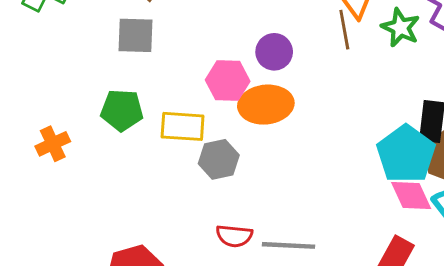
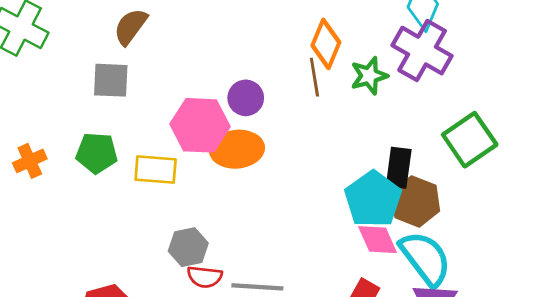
green star: (400, 28) -> (369, 76), turned 30
pink hexagon: (228, 81) -> (200, 125), size x1.4
orange cross: (53, 144) -> (30, 161), moved
gray hexagon: (219, 159) -> (188, 247), moved

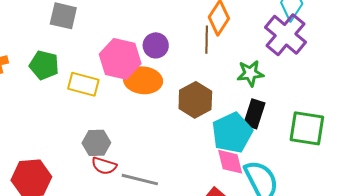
green star: (369, 76) -> (250, 73), moved
green square: (470, 140) -> (307, 128), moved, turned 33
brown hexagon: (415, 202) -> (195, 100), moved

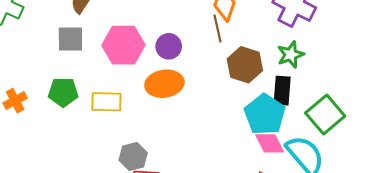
pink hexagon: (120, 59) -> (123, 45), moved
green star: (250, 73) -> (291, 55), moved
brown hexagon: (195, 100) -> (245, 65), moved
green square: (307, 128) -> (325, 115), moved, turned -36

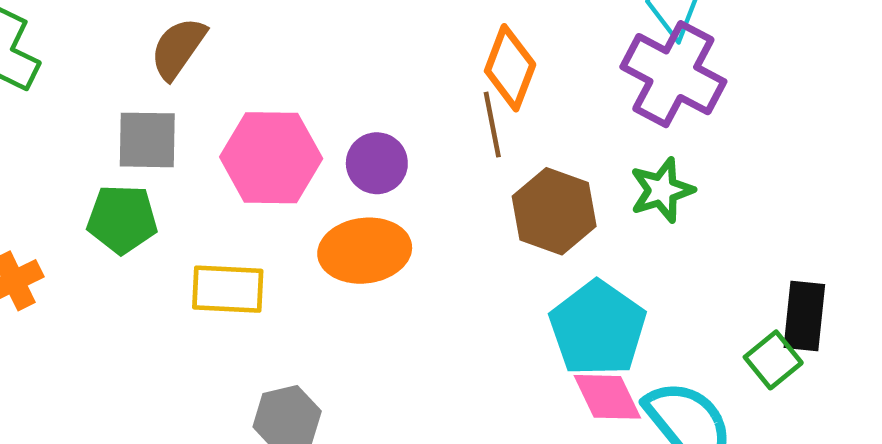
black rectangle: (282, 91) -> (804, 316), moved
green pentagon: (63, 92) -> (122, 219), moved
green square: (325, 115) -> (773, 360), moved, size x0.6

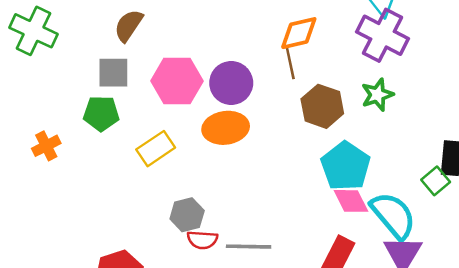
orange diamond: (510, 68) -> (299, 33), turned 57
purple circle: (377, 163) -> (231, 83), size x1.4
yellow rectangle: (228, 289) -> (156, 149), turned -36

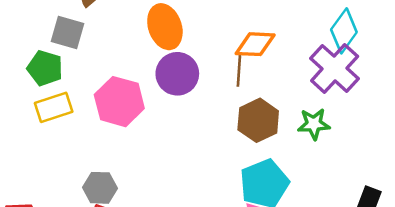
pink hexagon: (177, 81) -> (119, 102), moved
orange ellipse: (226, 128) -> (165, 27), moved, turned 63
yellow rectangle: (156, 149) -> (54, 107), moved

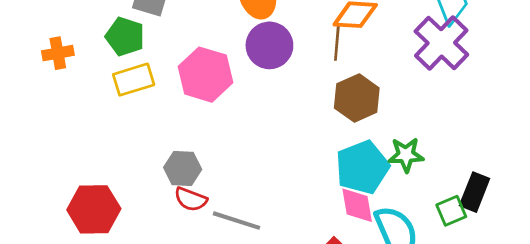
green star: (314, 124) -> (406, 155), moved

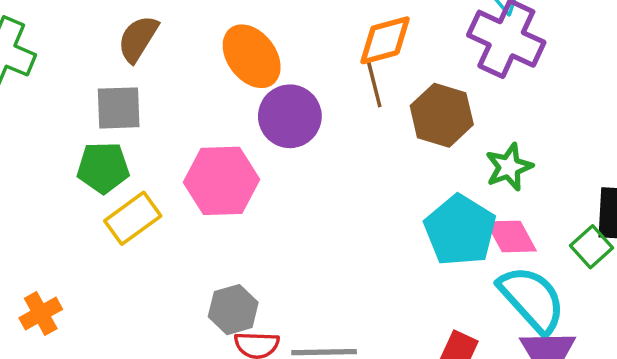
orange cross: (58, 53) -> (41, 314), moved
brown hexagon: (357, 98) -> (442, 115), moved
green star: (406, 155) -> (509, 167), moved
pink diamond: (357, 205) -> (511, 236), moved

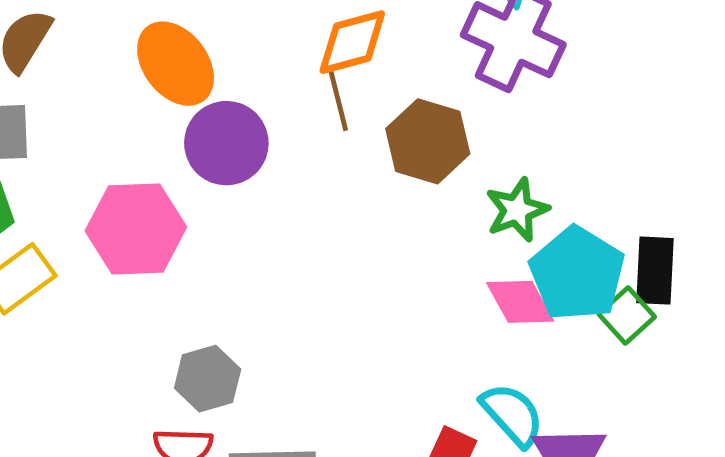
cyan pentagon: (460, 230) -> (577, 274), moved
cyan semicircle: (532, 299) -> (512, 415), moved, size x0.7
gray hexagon: (233, 310) -> (208, 379), moved

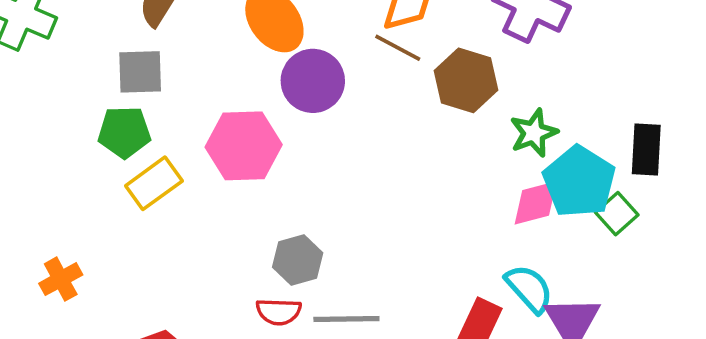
brown line: (338, 99) -> (398, 48), turned -48
black rectangle: (655, 271) -> (646, 149), moved
pink diamond: (520, 302) -> (536, 203), turned -76

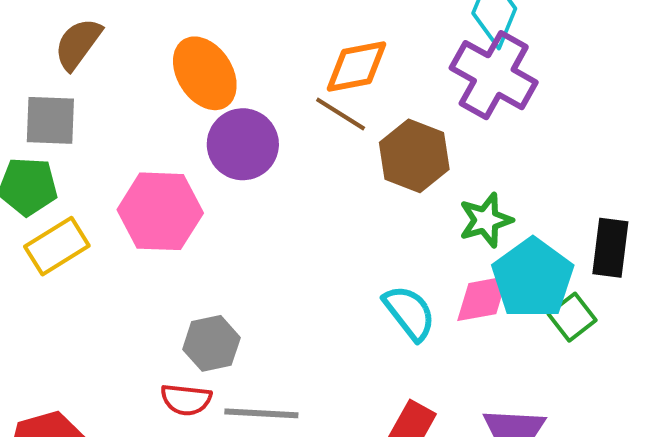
cyan semicircle: (529, 289) -> (409, 313), moved

